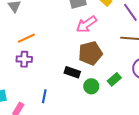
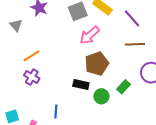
purple cross: (24, 59) -> (32, 77), turned 35

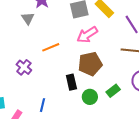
gray triangle: (16, 25) -> (28, 18), moved
orange line: (31, 56) -> (51, 47), moved
black rectangle: (81, 84) -> (71, 82), turned 56

